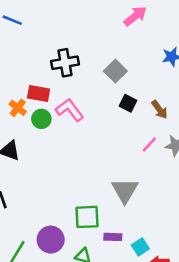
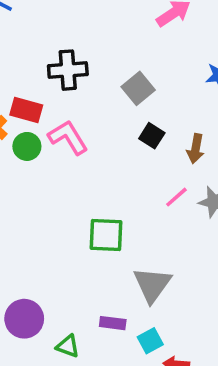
brown arrow: (160, 109) -> (196, 149), turned 42
gray triangle: (125, 190) -> (152, 285), moved
green square: (87, 217) -> (106, 235), moved

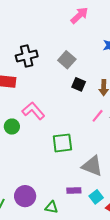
pink L-shape: (68, 137) -> (33, 111), moved
green circle: (27, 146) -> (12, 127), moved
gray triangle: (152, 285) -> (92, 166), turned -35

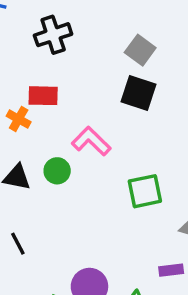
black cross: (27, 56) -> (53, 35), moved
black square: (79, 84) -> (138, 93), moved, size x1.5

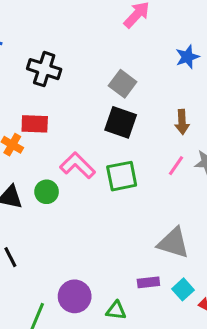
black cross: (53, 35) -> (44, 69), turned 36
green square: (145, 191) -> (122, 176), moved

